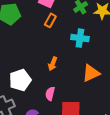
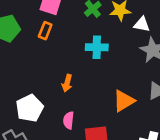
orange rectangle: (50, 20) -> (45, 31), moved
orange triangle: (91, 73) -> (124, 101), moved

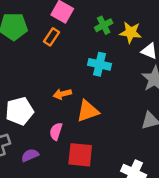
orange arrow: (67, 83) -> (62, 94), turned 49
orange triangle: (124, 101) -> (88, 111), moved

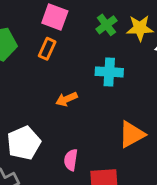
orange arrow: (62, 94) -> (67, 99), moved
orange triangle: (88, 111) -> (132, 134), moved

